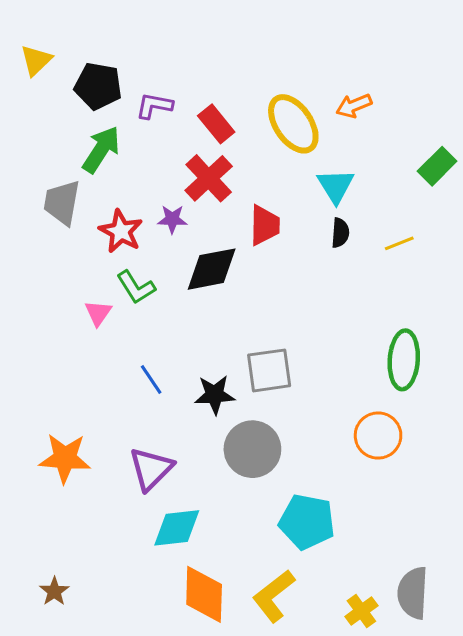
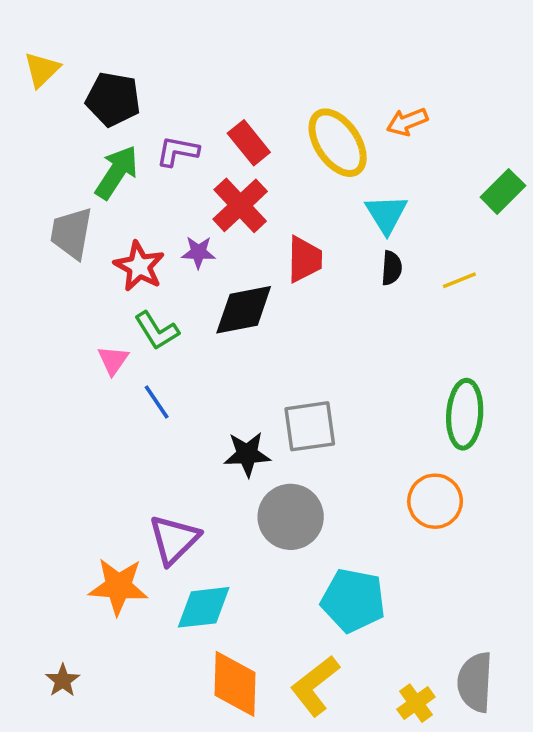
purple L-shape: (154, 106) -> (178, 151), moved
blue line: (151, 380) -> (157, 402), moved
orange star: (65, 458) -> (118, 586), moved

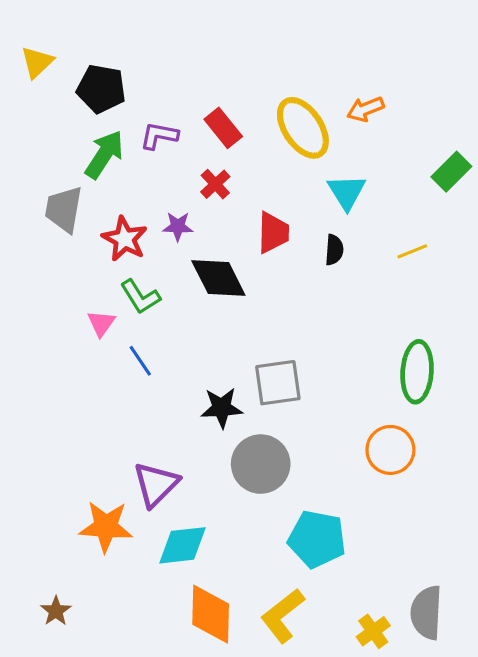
red cross: (240, 205) -> (215, 184), size x0.6
black semicircle: (392, 268) -> (334, 250), moved
black diamond: (244, 310) -> (218, 278), turned 74

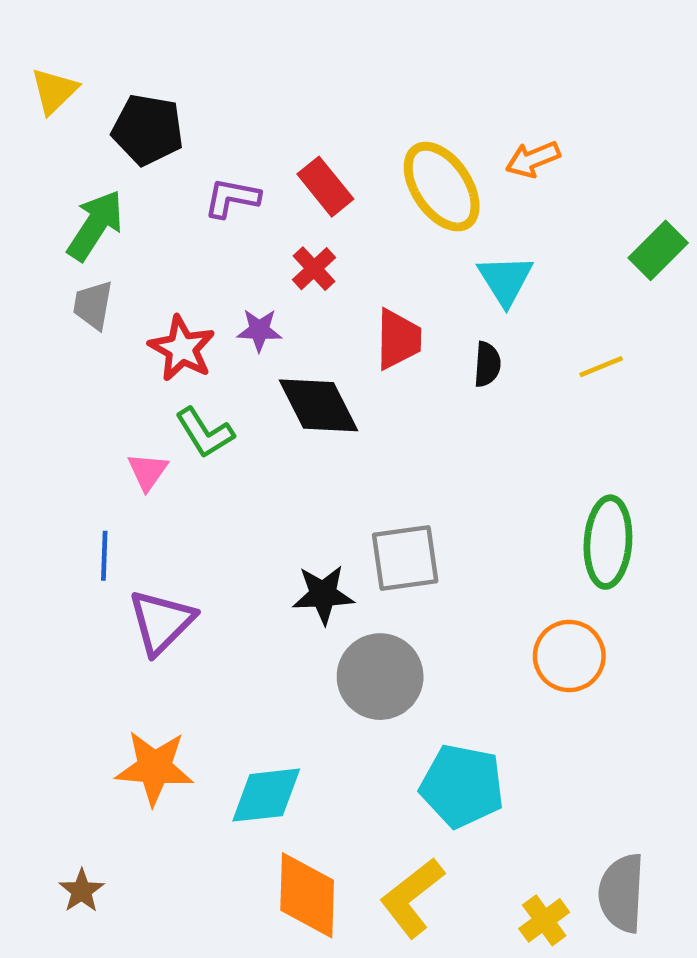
green arrow: (104, 154) -> (95, 225), moved
gray trapezoid: (64, 209) -> (93, 305), size x0.7
blue line: (140, 361) -> (104, 556), moved, turned 36
purple triangle: (156, 484) -> (161, 622), moved

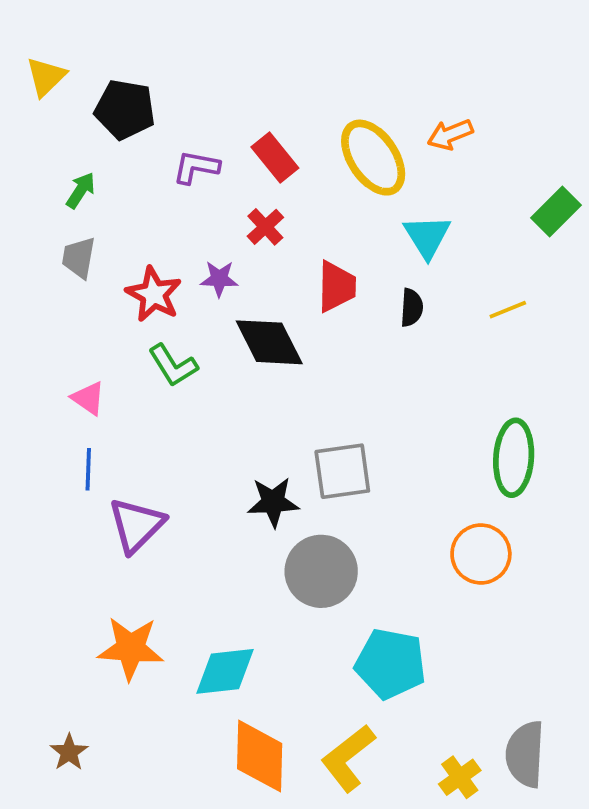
green arrow: (95, 225) -> (81, 190), size x0.6
pink triangle: (148, 471) -> (88, 398), moved, turned -30

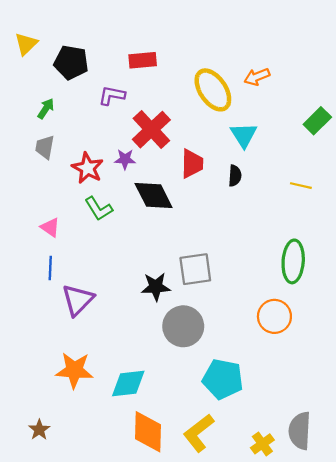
red rectangle: (275, 158) -> (143, 60), moved, turned -56
red cross: (265, 227) -> (151, 130), size x1.8
yellow line: (508, 310) -> (301, 186), moved, turned 35

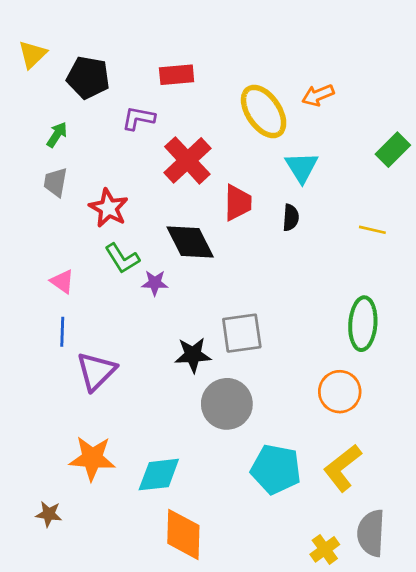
purple star: (125, 159) -> (155, 283), moved
brown star: (39, 430) -> (49, 514), moved, turned -30
yellow L-shape: (199, 433) -> (342, 468), moved

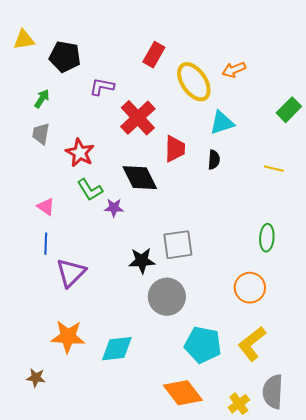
yellow triangle: (32, 54) -> (24, 40), turned 35
red rectangle: (177, 75) -> (154, 55), moved, turned -55
cyan triangle: (302, 167) -> (222, 123), turned 44
green ellipse: (363, 324) -> (267, 238), size x0.7
orange diamond: (183, 534) -> (183, 393), moved, turned -39

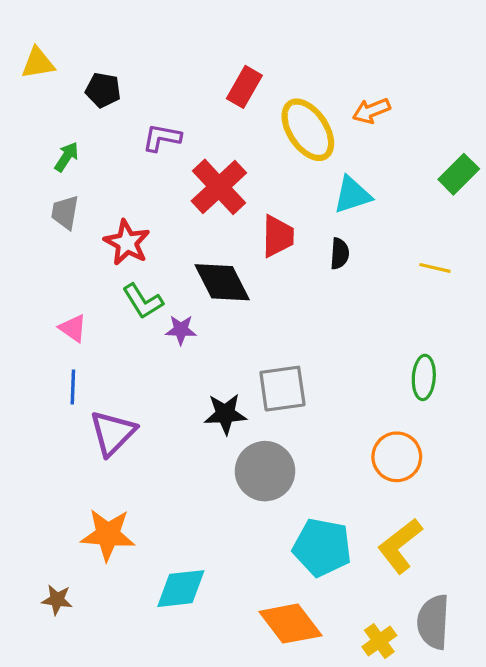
black pentagon: (65, 57) -> (103, 90), size x0.7
cyan diamond: (117, 349) -> (181, 589), moved

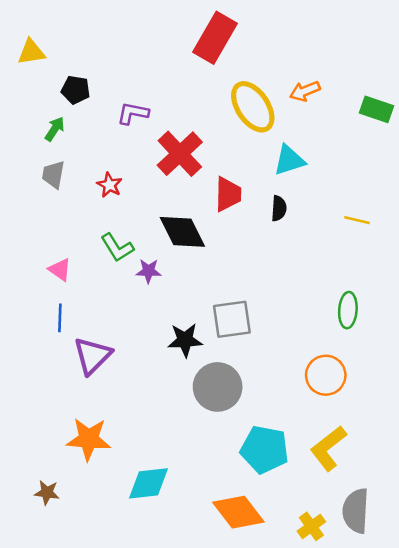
red rectangle: (244, 87) -> (215, 38), moved, size x1.5
black pentagon: (103, 90) -> (76, 90), moved
green rectangle: (459, 174) -> (377, 109), moved, turned 64
red star: (127, 242) -> (109, 185), moved, size x0.7

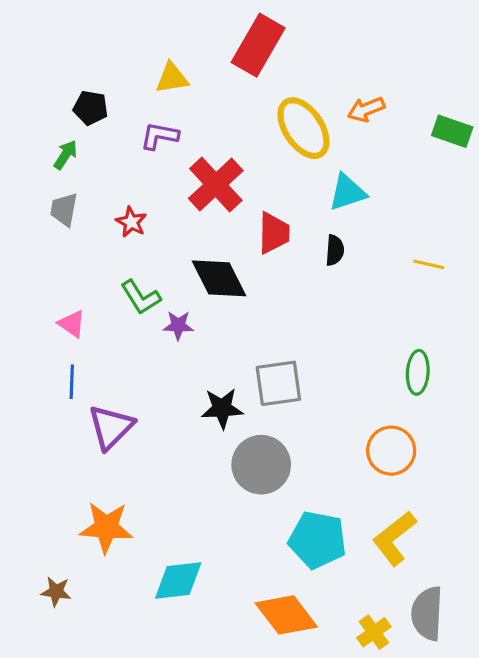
yellow triangle: (31, 52) -> (172, 78), moved

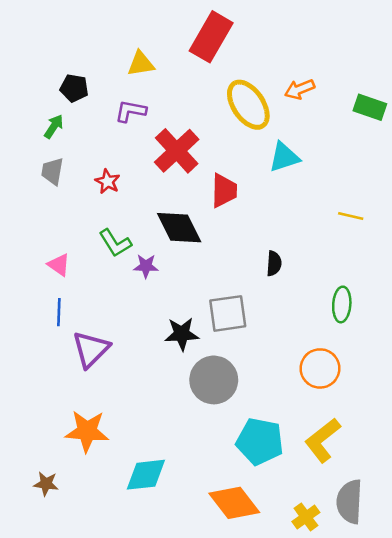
black semicircle: (335, 250) -> (274, 263), moved

